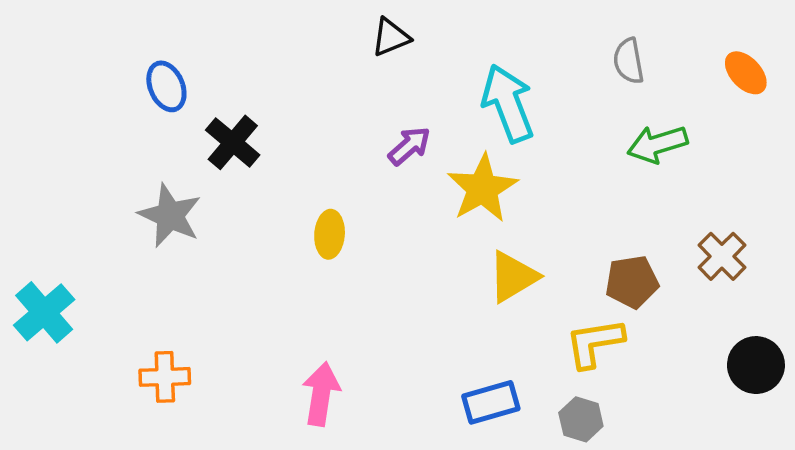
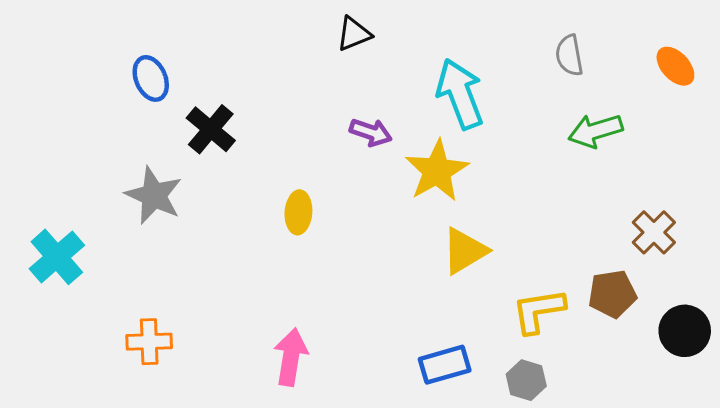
purple arrow: (409, 146) -> (371, 132), turned 60
brown pentagon: (632, 282) -> (612, 294), moved
cyan cross: (44, 312) -> (57, 257), moved

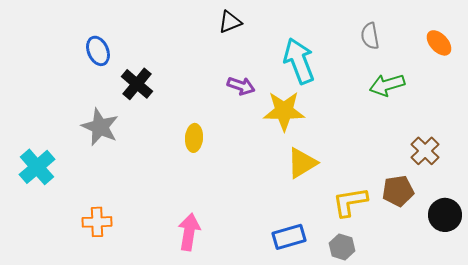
yellow star: (437, 171) -> (284, 111), turned 30

